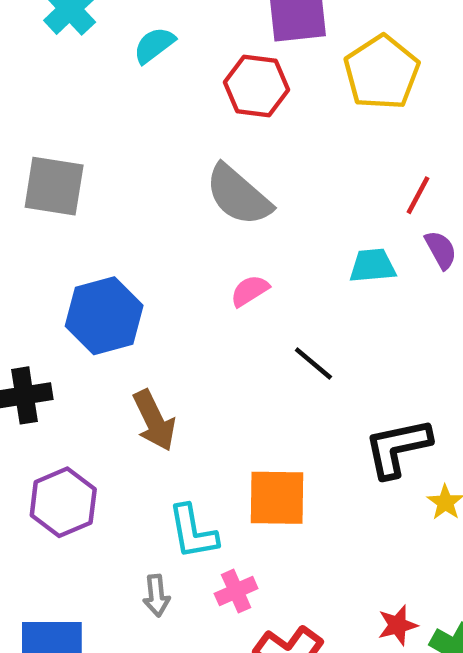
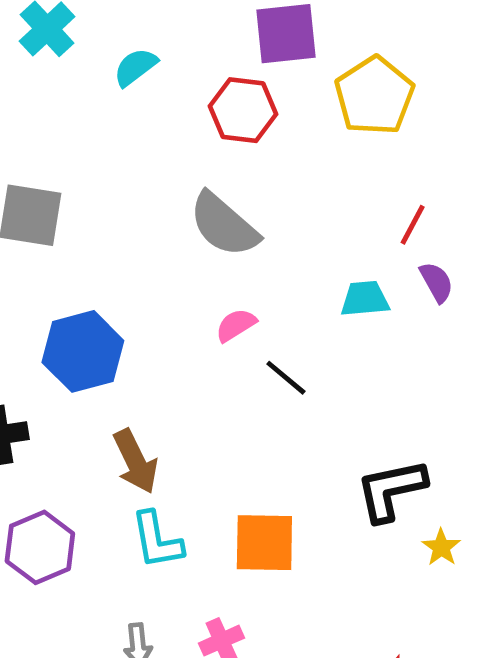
black line: (313, 364) -> (286, 378), moved
cyan L-shape: (193, 532) -> (157, 540), moved

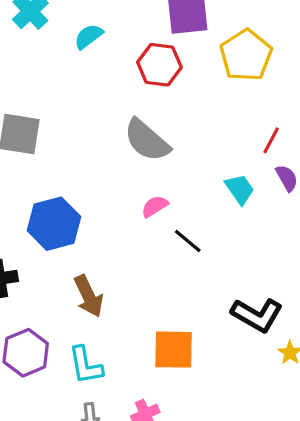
cyan trapezoid: (365, 299) -> (240, 189), turned 60
black L-shape: (391, 490) -> (257, 315), turned -138
cyan L-shape: (157, 540) -> (85, 365), moved

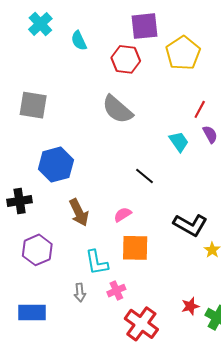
cyan semicircle: (89, 36) -> (79, 41), turned -78
pink semicircle: (155, 206) -> (123, 215), moved
cyan L-shape: (85, 365) -> (97, 262), moved

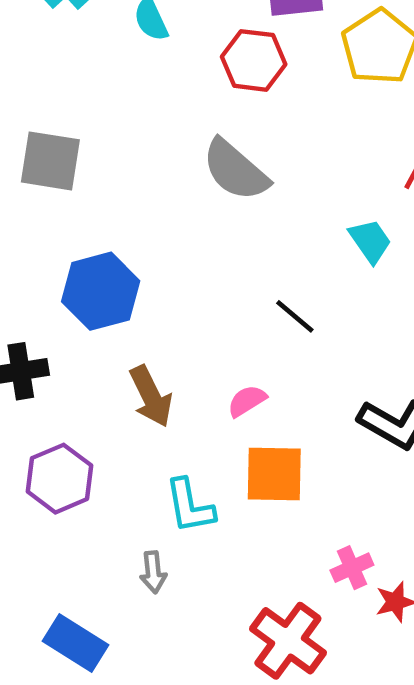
pink cross: (116, 291) -> (352, 568), moved
blue rectangle: (32, 312) -> (75, 643), moved, turned 32

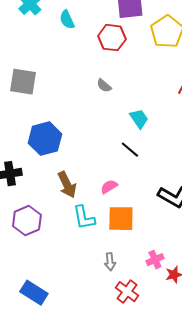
gray semicircle: (235, 170) -> (104, 86), size x0.5
cyan trapezoid: (370, 241) -> (139, 119), moved
cyan L-shape: (190, 506) -> (84, 218), moved
gray arrow: (153, 572) -> (110, 262), moved
red cross: (288, 641) -> (127, 292), size x0.7

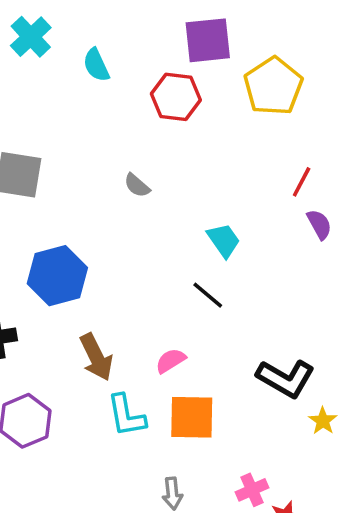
gray semicircle: (104, 86) -> (137, 185), moved

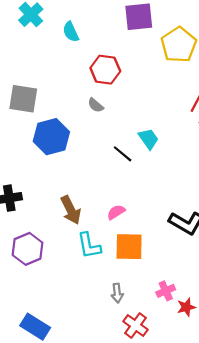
red hexagon: (176, 97) -> (105, 70), moved
blue hexagon: (57, 276) -> (51, 137), moved
black line: (208, 295) -> (123, 154), moved

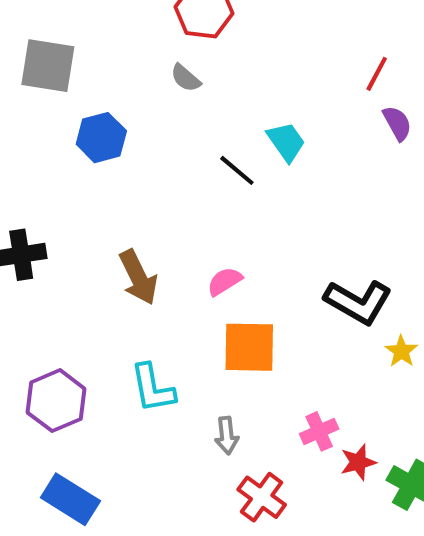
blue hexagon: (51, 137) -> (101, 138), size x0.7
cyan L-shape: (89, 246) -> (153, 388), moved
purple hexagon: (28, 249) -> (56, 401), moved

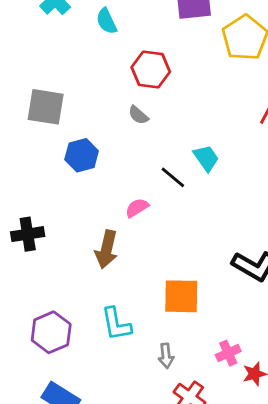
brown arrow: (138, 277) -> (107, 249), turned 39
pink semicircle: (225, 281) -> (137, 208), moved

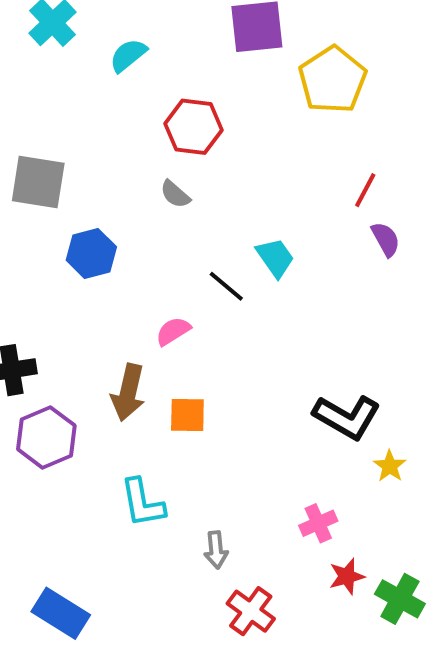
cyan semicircle: (107, 21) -> (128, 55), turned 76
orange square: (181, 296) -> (187, 415), moved, size x0.7
purple hexagon: (51, 332) -> (46, 437), moved
pink cross: (228, 353) -> (318, 523), moved

